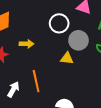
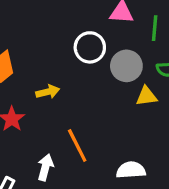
yellow triangle: (67, 58) -> (146, 96), moved

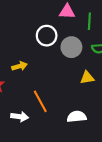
yellow triangle: (146, 96) -> (87, 78), moved
white arrow: (45, 167) -> (20, 117), turned 84

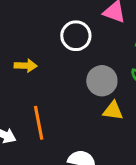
gray circle: (71, 47) -> (102, 81), moved

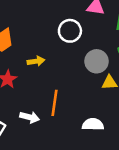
orange line: (39, 123) -> (55, 103), turned 30

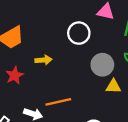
orange line: (55, 103) -> (58, 102), turned 65

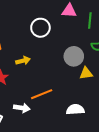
white circle: (79, 33) -> (40, 28), moved

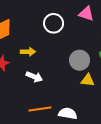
orange line: (42, 94) -> (40, 109), moved
white arrow: (22, 108) -> (34, 77), moved

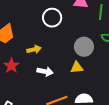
yellow triangle: (88, 80) -> (77, 67), moved

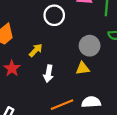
yellow arrow: (34, 49) -> (36, 50), turned -32
white arrow: (45, 71) -> (48, 74), turned 91

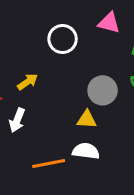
white arrow: (48, 74) -> (17, 120), moved
white semicircle: (91, 102) -> (86, 151), moved

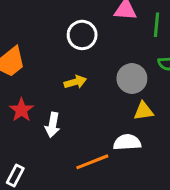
yellow arrow: (28, 82) -> (75, 82), moved, turned 30
yellow triangle: (87, 119) -> (143, 111), moved

